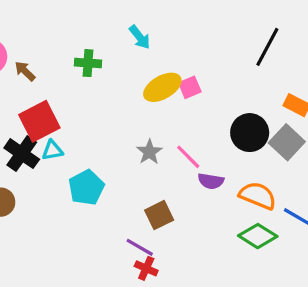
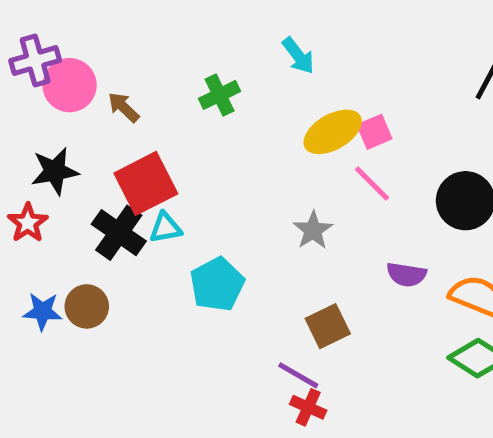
green cross: (88, 63) -> (220, 95), turned -30
pink line: (188, 157) -> (372, 183), moved

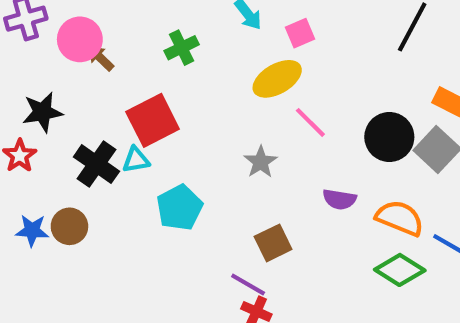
pink circle: (70, 85) -> (80, 39), moved
pink square: (374, 132) -> (300, 33), moved
red square: (146, 183) -> (153, 120), moved

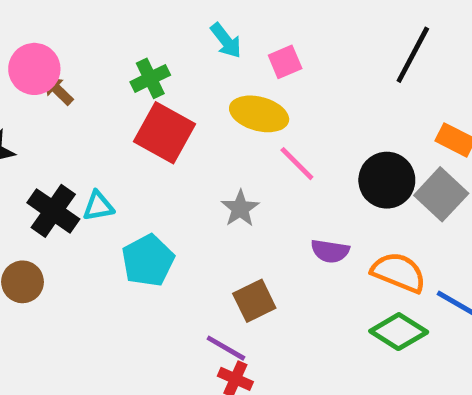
yellow ellipse: (277, 79) -> (259, 114), turned 45
red square: (153, 120) -> (164, 133), moved, turned -34

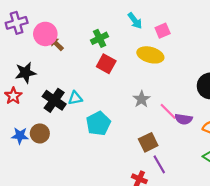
red square: (164, 133) -> (106, 64), size x0.7
pink line: (297, 164) -> (168, 111), moved
purple line: (226, 348) -> (159, 164), moved, turned 30

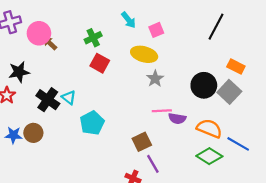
cyan triangle: (75, 98) -> (69, 97), turned 48
gray star: (142, 99) -> (155, 79), moved
pink line: (168, 111) -> (162, 111), turned -48

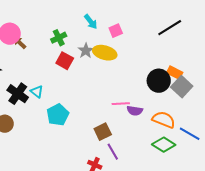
black line: (216, 27) -> (170, 28), turned 30
orange rectangle: (236, 66) -> (175, 73), moved
gray star: (155, 79) -> (86, 51), moved

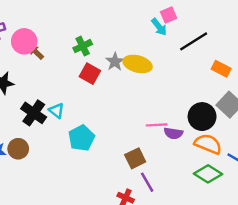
cyan arrow: (91, 22) -> (159, 27), moved
black line: (170, 28) -> (194, 41), moved
pink square: (116, 31) -> (169, 15), moved
orange rectangle: (175, 73) -> (221, 69), moved
black circle: (159, 81) -> (202, 117), moved

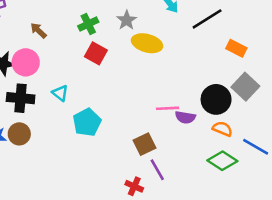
pink circle: (24, 41) -> (26, 62), moved
gray star: (115, 62) -> (127, 20), moved
black cross: (34, 113) -> (21, 98), moved, turned -30
orange semicircle: (208, 144) -> (222, 129), size x0.7

